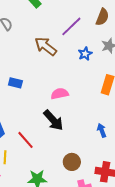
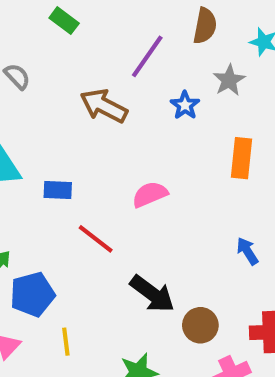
black arrow: (53, 120) -> (152, 294), moved
red line: (26, 140) -> (96, 239), moved

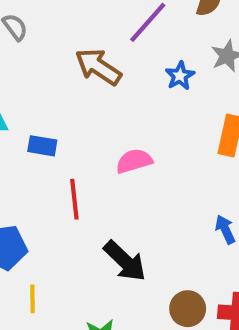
red line: (96, 239) -> (74, 199), turned 39
brown circle: (200, 325) -> (188, 309), moved

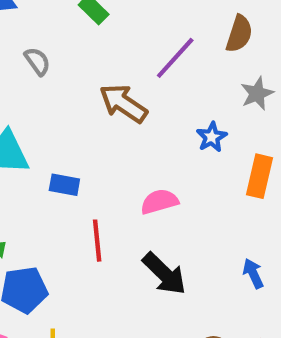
blue star: (180, 76) -> (212, 137), moved
black arrow: (125, 261) -> (164, 274), moved

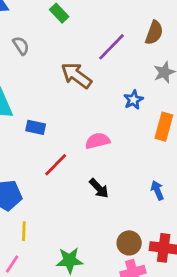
red line: (97, 241) -> (56, 165), turned 48
black arrow: (164, 274) -> (99, 188), size x0.7

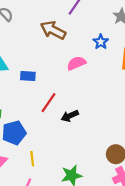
pink semicircle: (98, 141) -> (76, 63), moved
black arrow: (99, 188) -> (70, 116), moved, turned 119

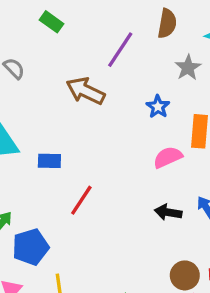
pink semicircle: (76, 63) -> (168, 157), moved
black arrow: (70, 116) -> (168, 212), moved, turned 35

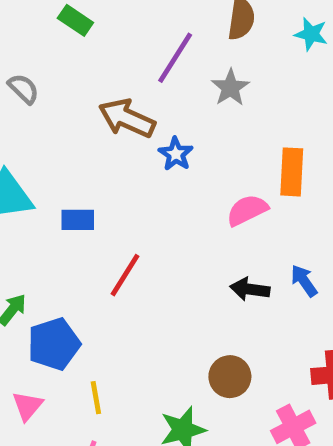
gray star: (188, 68) -> (230, 88), moved
blue star: (158, 107) -> (176, 154), moved
brown circle: (185, 275) -> (230, 377), moved

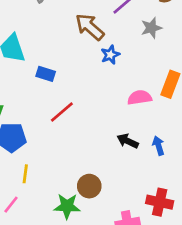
brown circle: (230, 377) -> (89, 186), moved

